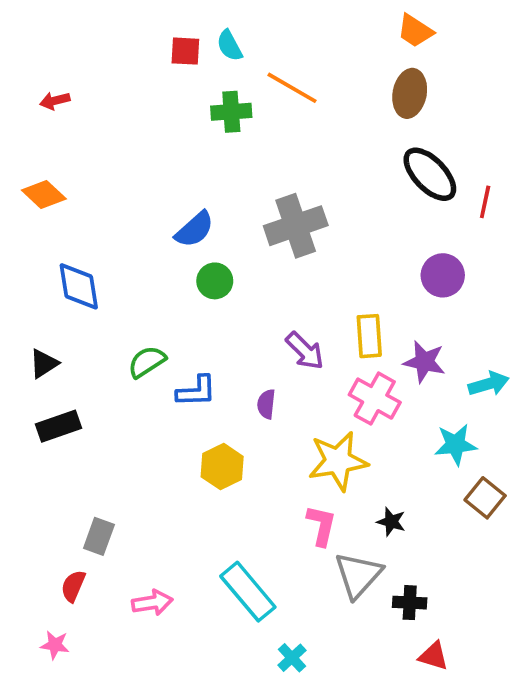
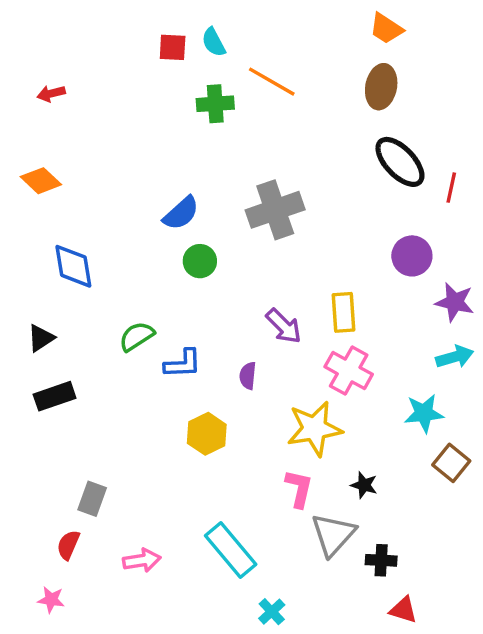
purple star: (424, 362) -> (455, 302), moved

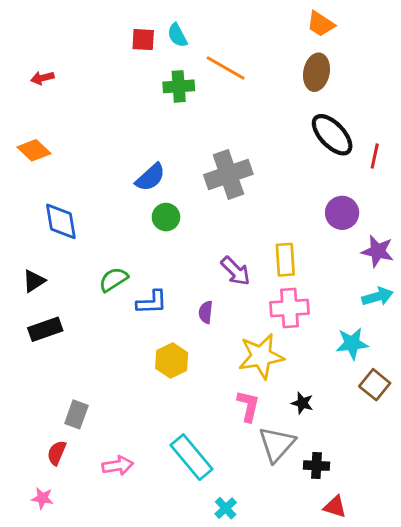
pink cross: (349, 371) -> (289, 308), turned -33

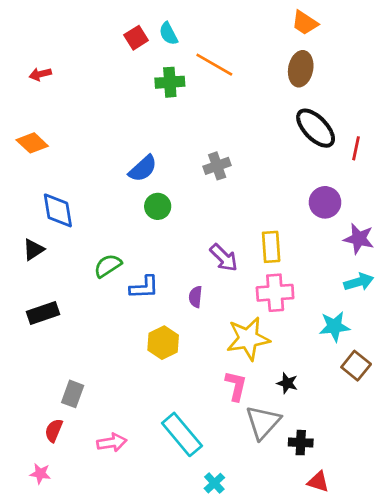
red square: (143, 40) -> (136, 38), turned -35
gray cross: (228, 174) -> (217, 166), size x0.6
black triangle: (34, 281) -> (34, 250), moved

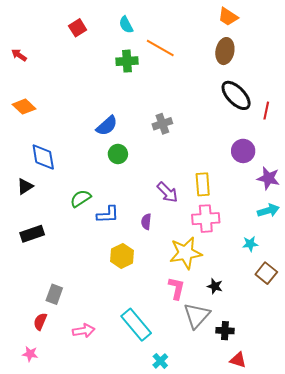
red square: (136, 38) -> (78, 28), moved
red arrow: (40, 74) -> (19, 55), moved, turned 49
cyan star: (334, 326) -> (250, 244), size x0.7

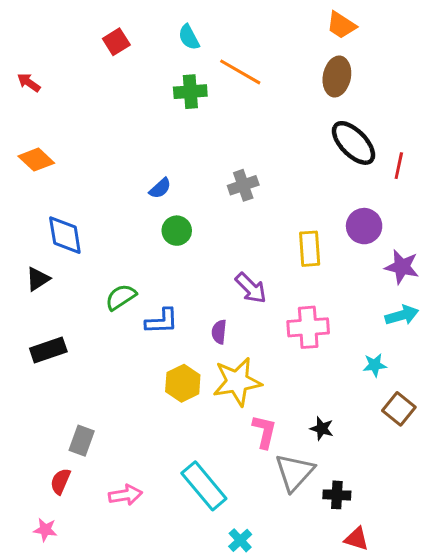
blue semicircle: (107, 126) -> (160, 188), size x0.7
yellow rectangle: (203, 184) -> (310, 249), moved
yellow star: (186, 253) -> (237, 382), moved

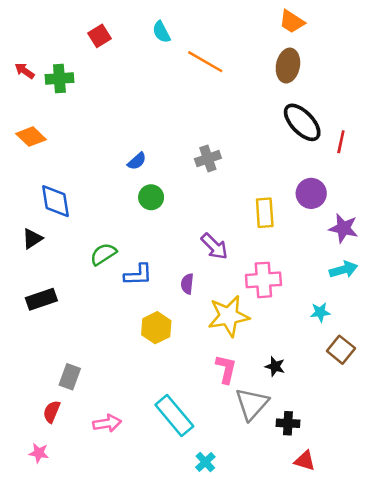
green cross: (190, 92) -> (59, 78), moved
yellow star: (237, 382) -> (229, 316), moved

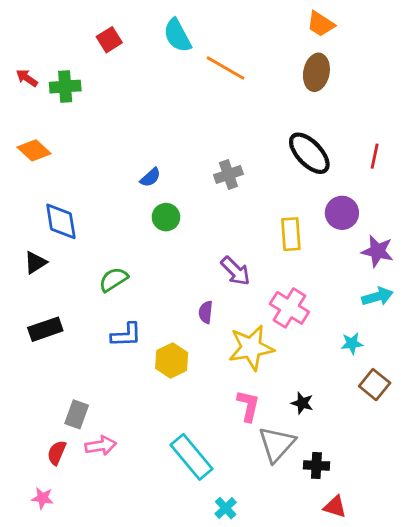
cyan semicircle: (161, 32) -> (177, 35), size x1.4
black ellipse: (302, 122) -> (309, 153), moved
blue L-shape: (138, 275) -> (126, 335), moved
pink cross: (263, 280) -> (289, 308), turned 36
pink arrow: (107, 423) -> (101, 446), moved

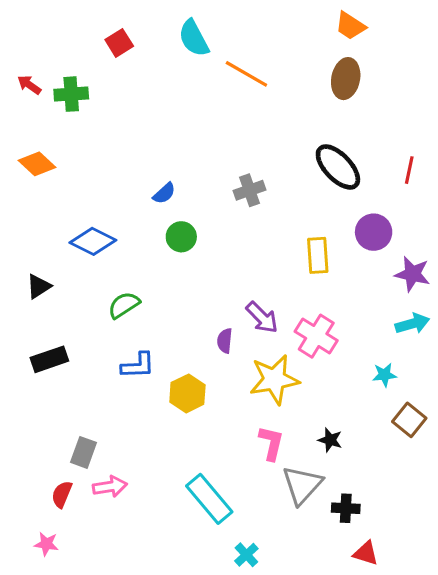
blue diamond: (61, 221) -> (93, 241), moved, turned -54
purple arrow: (236, 271) -> (262, 317), moved

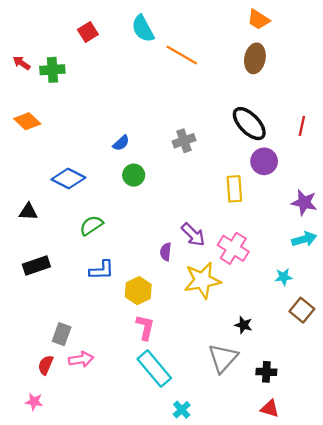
purple circle: (374, 232) -> (264, 161), moved
black triangle: (39, 286) -> (28, 212), turned 36
pink L-shape: (271, 443) -> (145, 327), moved
black cross: (346, 508) -> (266, 372), moved

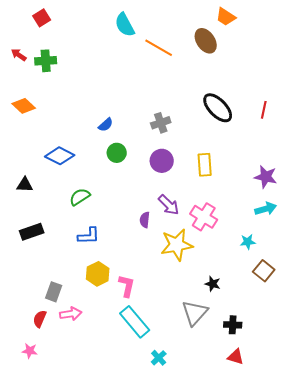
red square: (88, 32) -> (42, 18), moved
brown ellipse: (255, 58) -> (206, 41), moved, turned -45
purple circle: (264, 161) -> (162, 161), moved
yellow hexagon: (138, 291) -> (98, 274), moved

